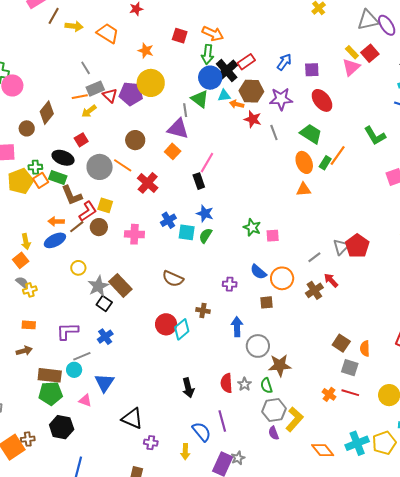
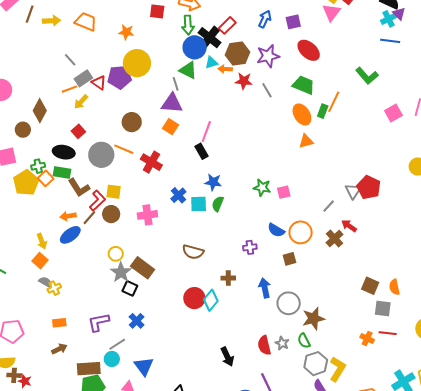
yellow circle: (78, 268) -> (116, 254), moved

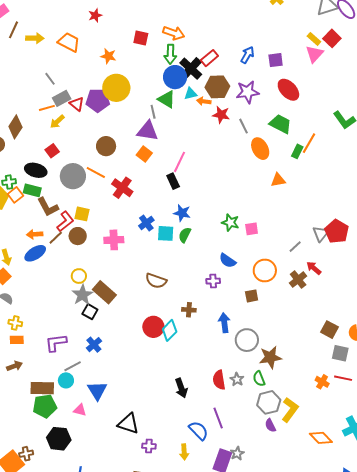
orange ellipse: (302, 114) -> (260, 149), moved
blue semicircle: (276, 230) -> (227, 261), moved
yellow cross: (54, 288) -> (15, 323), moved, turned 32

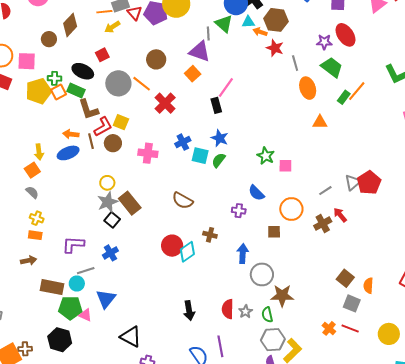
purple star: (247, 92) -> (324, 42), moved, size x0.7
brown line: (56, 238) -> (91, 141), turned -70
green pentagon: (45, 406) -> (70, 308), moved

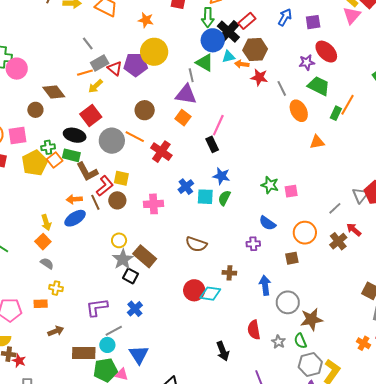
brown diamond: (70, 25) -> (54, 92), turned -70
red square: (102, 55) -> (91, 115), size x1.5
orange rectangle: (35, 235) -> (41, 304), moved
cyan diamond: (187, 252) -> (210, 294), turned 55
red semicircle: (228, 309) -> (254, 330), moved

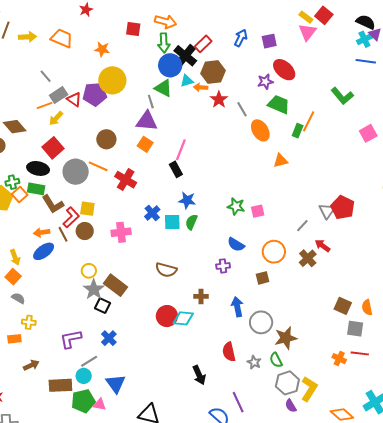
red star: (259, 77) -> (219, 100), turned 30

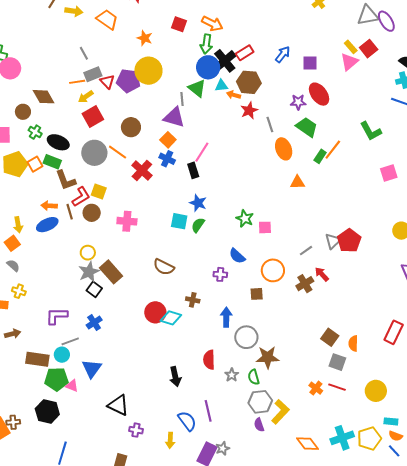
red square: (53, 148) -> (93, 116), moved
green cross: (12, 182) -> (35, 132), moved, turned 32
blue cross: (152, 213) -> (167, 159), moved, turned -35

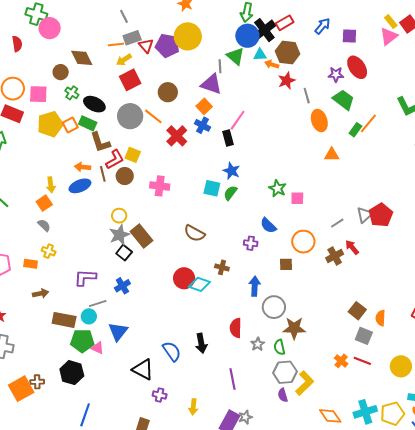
blue semicircle: (187, 421) -> (172, 351), moved

